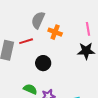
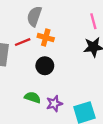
orange cross: (55, 32) -> (46, 38), moved

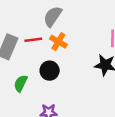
green semicircle: (33, 97) -> (21, 83), moved, turned -98

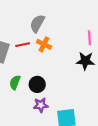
black circle: (50, 71) -> (37, 84), moved

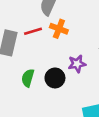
purple star: (41, 105) -> (77, 64), moved

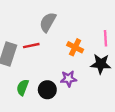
orange cross: (59, 29) -> (75, 47), moved

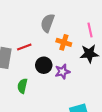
gray semicircle: (48, 22) -> (48, 23), moved
black circle: (47, 90) -> (44, 65), moved

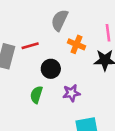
purple star: (62, 72) -> (71, 93), moved
green semicircle: (22, 86) -> (36, 95), moved

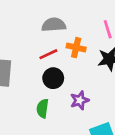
gray semicircle: (60, 20) -> (54, 25), turned 70
red line: (30, 46) -> (48, 54), moved

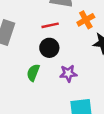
orange cross: (76, 48) -> (86, 20), moved, turned 35

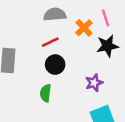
purple star: (68, 73) -> (94, 83), moved

